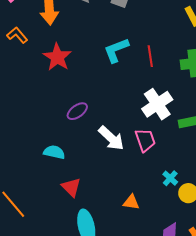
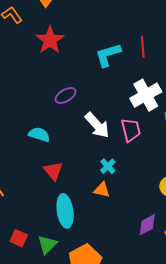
cyan L-shape: (116, 50) -> (108, 55), moved
cyan cross: (170, 178) -> (108, 166), moved
orange triangle: (131, 202) -> (102, 190), moved

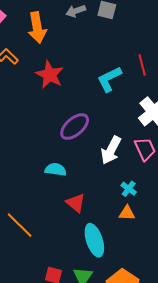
purple ellipse: (65, 96) -> (75, 127), size x1.4
white arrow: (97, 125) -> (111, 150), turned 80

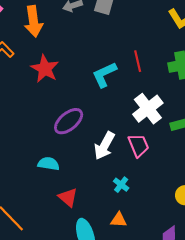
orange triangle: (127, 213) -> (119, 220), moved

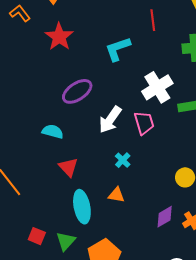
red line: (138, 61) -> (153, 20), moved

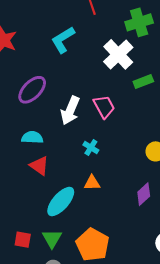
white cross: (157, 87) -> (118, 54), moved
cyan semicircle: (53, 132) -> (32, 137), moved
cyan ellipse: (82, 207) -> (61, 202), turned 64

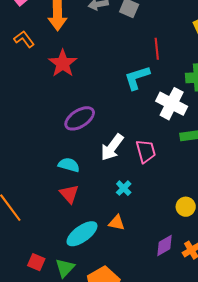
cyan L-shape: (63, 40) -> (137, 78), moved
white cross: (118, 54) -> (172, 104), turned -32

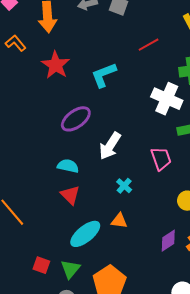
red line: (157, 49) -> (149, 45), turned 70
cyan L-shape: (137, 78) -> (104, 75), moved
pink trapezoid: (146, 151) -> (161, 159), moved

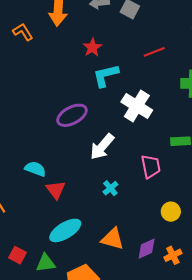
red star: (56, 65) -> (92, 47), moved, size x0.7
white cross: (167, 99) -> (137, 106), moved
cyan semicircle: (68, 166) -> (35, 169), moved
orange triangle: (119, 221) -> (113, 239), moved, size x1.4
green triangle: (70, 269) -> (46, 263), turned 35

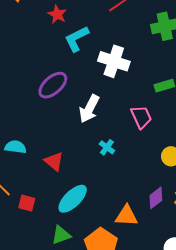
cyan semicircle: (35, 169) -> (15, 147), moved
orange triangle: (113, 239) -> (126, 216), moved
red square: (17, 255) -> (27, 203), moved

